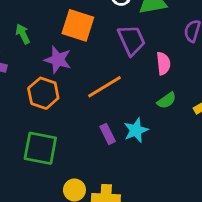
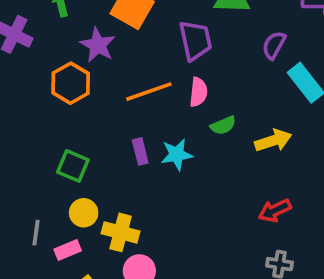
pink semicircle: (163, 63) -> (198, 92), moved
green square: (40, 148) -> (73, 166), moved, size x0.7

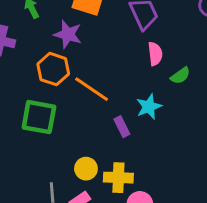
orange line: (149, 92) -> (92, 89), moved, turned 66
purple rectangle: (140, 151) -> (122, 127), moved
green square: (73, 166) -> (39, 117), moved, size x1.4

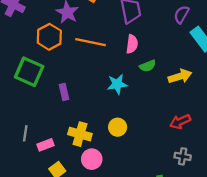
orange line: (92, 89) -> (90, 42), moved, turned -36
purple rectangle: (122, 127) -> (64, 92), moved
yellow circle: (86, 169) -> (118, 127), moved

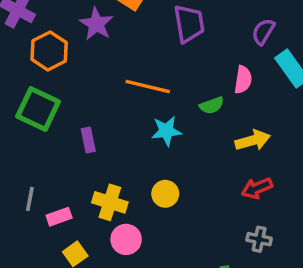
orange hexagon: (49, 37) -> (49, 51), moved
orange line: (90, 42) -> (148, 87), moved
pink semicircle: (132, 44) -> (243, 80), moved
yellow arrow: (180, 76) -> (253, 140), moved

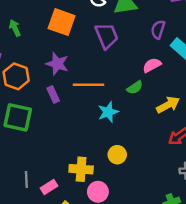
purple star: (96, 24) -> (57, 64), moved
pink semicircle: (243, 80) -> (152, 65), turned -114
purple rectangle: (88, 140) -> (53, 94), moved

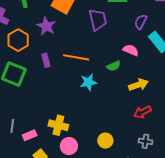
purple star: (57, 64) -> (46, 26), moved
pink semicircle: (152, 65) -> (131, 50), turned 42
yellow circle: (117, 155) -> (105, 141), moved

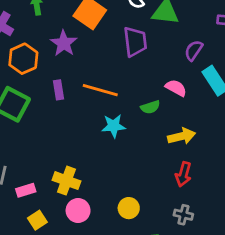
red arrow: (142, 112) -> (183, 174), turned -54

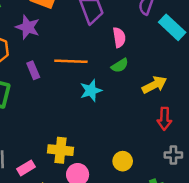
pink semicircle: (176, 88) -> (119, 37), moved, turned 66

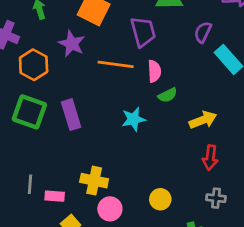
pink semicircle: (119, 37) -> (154, 71), moved
orange line: (71, 61) -> (116, 64), moved
purple rectangle: (33, 70) -> (71, 115), moved, size x1.5
pink rectangle: (26, 168) -> (55, 196), turned 30

